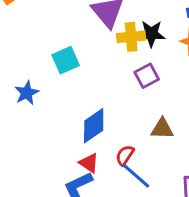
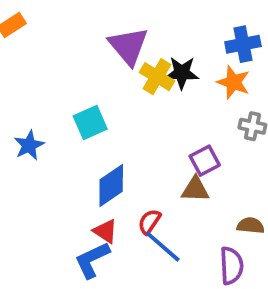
yellow cross: (131, 37) -> (157, 77), turned 36
cyan square: (66, 60) -> (90, 122), moved
purple square: (147, 76) -> (205, 161), moved

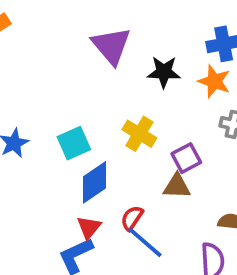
yellow cross: (157, 77) -> (139, 134), moved
cyan square: (90, 122) -> (74, 143), moved
red triangle: (105, 231) -> (89, 227), turned 35

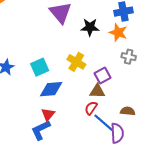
blue diamond: (94, 182) -> (51, 89), turned 30
red semicircle: (132, 218) -> (91, 108), moved
blue line: (145, 242) -> (104, 123), moved

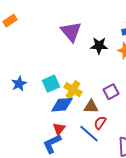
yellow cross: (76, 62) -> (73, 90), moved
brown triangle: (97, 91) -> (91, 107), moved
blue line: (104, 123) -> (89, 134), moved

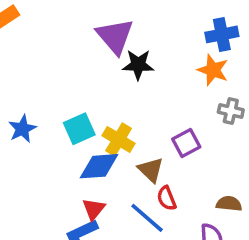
black star: (99, 46) -> (138, 65), moved
brown triangle: (91, 107) -> (151, 170), turned 42
red semicircle: (100, 123) -> (167, 198), turned -56

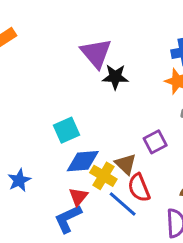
blue star: (22, 129) -> (19, 180), moved
yellow cross: (119, 140) -> (103, 176), moved
red semicircle: (167, 198) -> (139, 188), size x1.4

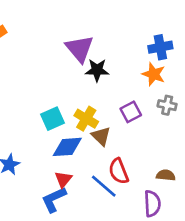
purple square: (155, 142) -> (131, 112), moved
brown triangle: (126, 164) -> (101, 136), moved
yellow cross: (103, 176) -> (86, 119), moved

